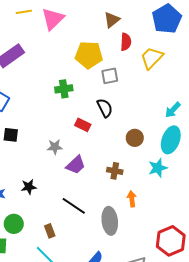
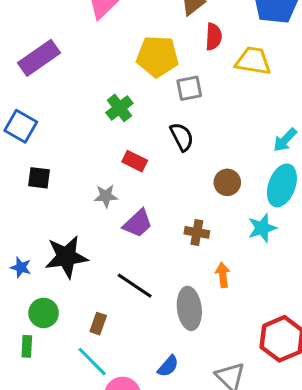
yellow trapezoid: (152, 58) -> (253, 61), turned 55
green cross: (64, 89) -> (119, 108), turned -30
red rectangle: (83, 125) -> (135, 161), moved
black star: (29, 187) -> (66, 257), size x1.8
brown rectangle: (50, 231) -> (98, 324), turned 40

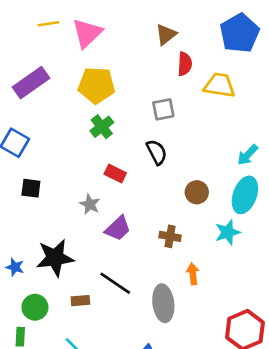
yellow pentagon: (157, 56) -> (96, 85), moved
gray star: (106, 196) -> (90, 204), turned 30
brown rectangle: (98, 324) -> (80, 301), moved, turned 66

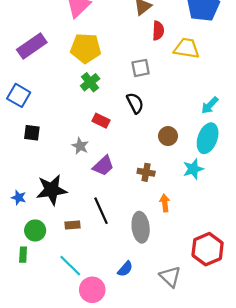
black line: (115, 283) -> (101, 211), turned 32

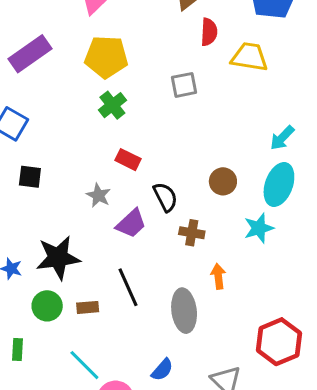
black semicircle: (135, 103) -> (165, 197), moved
green circle: (35, 230) -> (47, 306), moved

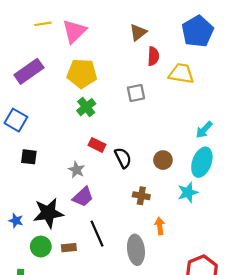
black semicircle: (165, 197) -> (123, 158), moved
purple trapezoid: (131, 223) -> (83, 197), moved

